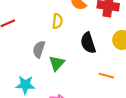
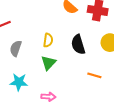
yellow semicircle: (57, 21) -> (48, 40), moved
gray semicircle: (39, 49) -> (16, 48), moved

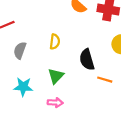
black semicircle: (78, 45) -> (87, 60), moved
green triangle: (48, 63) -> (56, 76), moved

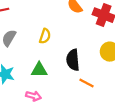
green triangle: (56, 76) -> (39, 70), turned 35

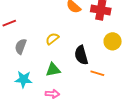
yellow semicircle: (45, 36) -> (52, 39), turned -136

